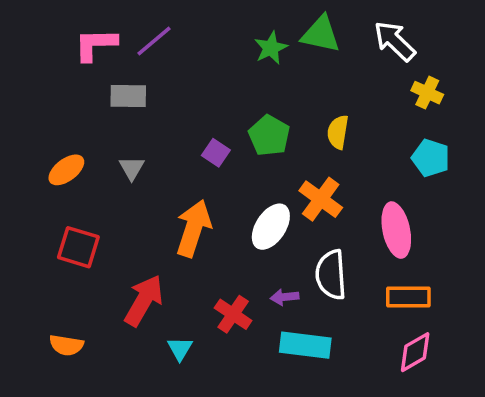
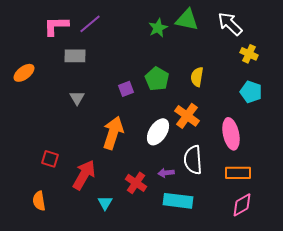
purple square: (216, 153) -> (126, 89), turned 35
orange ellipse: (66, 170) -> (24, 73), moved
red square: (78, 247) -> (50, 159), moved, size x0.7
orange semicircle: (66, 345) -> (39, 201), turned 72

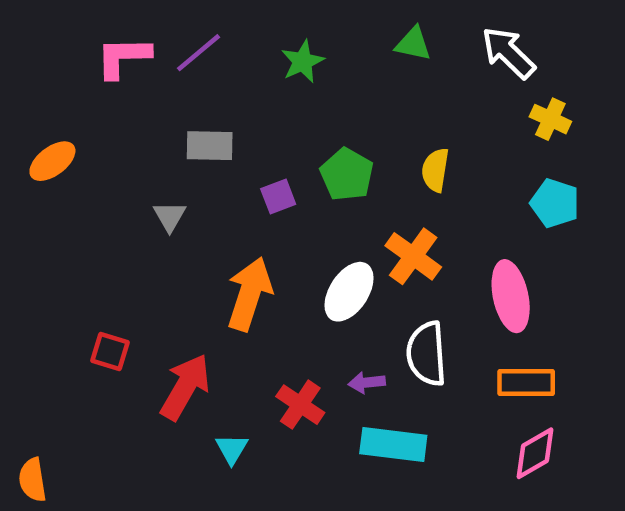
green triangle: (187, 20) -> (413, 44), size x0.7
green star: (158, 28) -> (303, 62), moved
gray rectangle: (75, 56) -> (210, 146), moved
orange semicircle: (39, 201) -> (33, 480), moved

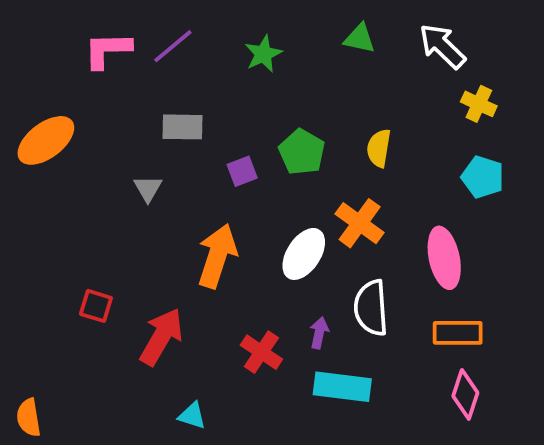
orange ellipse: (52, 161) -> (46, 140), size x1.4
purple arrow: (367, 382) -> (319, 333), turned 108
cyan triangle: (232, 449) -> (192, 416), moved, turned -44
pink diamond: (535, 453) -> (465, 394), turned -42

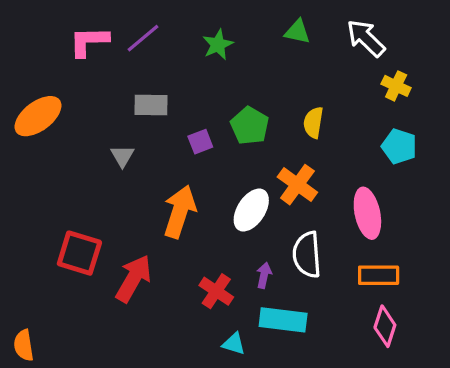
red square: (96, 306) -> (79, 253), size x1.6
cyan triangle: (192, 416) -> (234, 344), moved

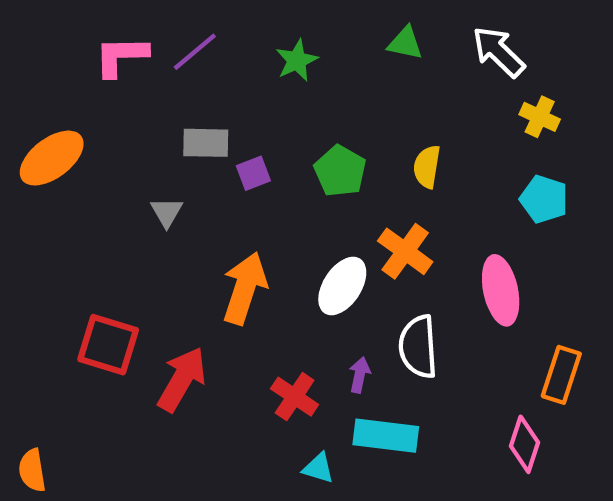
purple square: (200, 142) -> (253, 173), moved
orange rectangle: (379, 275) -> (561, 375), moved, turned -72

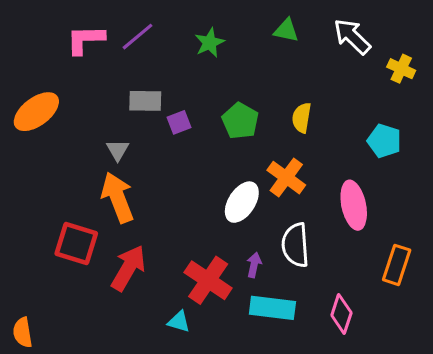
yellow cross: (540, 117) -> (401, 69), moved
orange arrow: (245, 288) -> (118, 197), moved, turned -39
red cross: (295, 397) -> (208, 280), size x1.4
pink diamond: (524, 444) -> (341, 314), moved
cyan triangle: (318, 468) -> (179, 322), moved

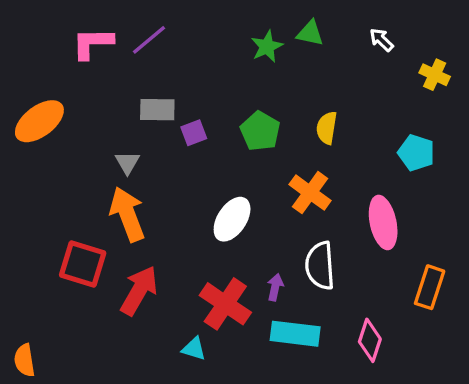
white arrow: (352, 37) -> (381, 40), size x0.6
green star: (210, 43) -> (267, 46), moved
white ellipse: (242, 202) -> (232, 219), moved

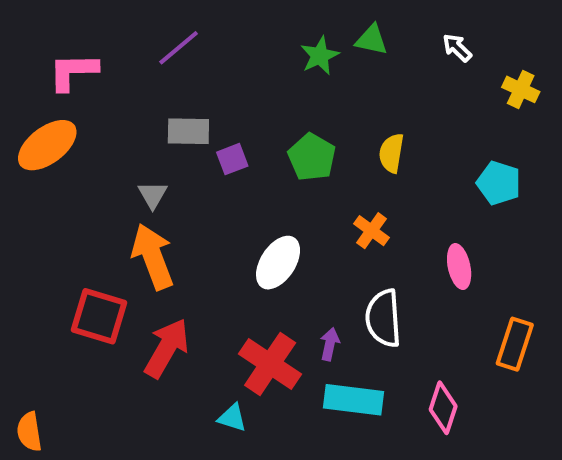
pink L-shape: (93, 43) -> (73, 72), moved
orange cross: (310, 193) -> (372, 231), size x0.7
pink ellipse: (383, 222) -> (459, 267), size x0.7

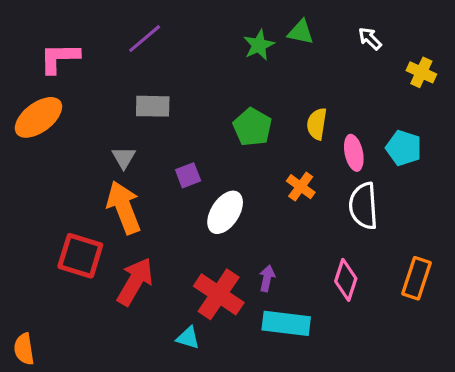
purple square: (232, 159) -> (188, 175), moved
pink ellipse: (459, 267) -> (354, 153), moved
white semicircle: (383, 318) -> (363, 206), moved
pink diamond: (443, 408) -> (346, 280), moved

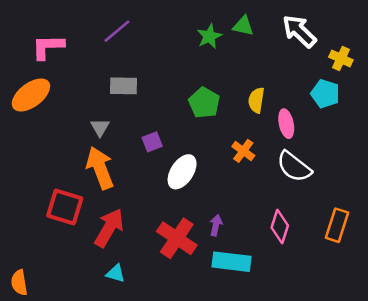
white arrow: (370, 39) -> (299, 31), size x1.8
cyan pentagon: (404, 148) -> (325, 94), moved
white semicircle: (363, 206) -> (294, 167), turned -48
cyan triangle: (188, 338) -> (116, 273), moved

